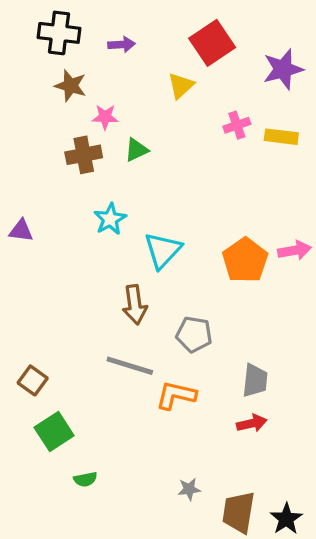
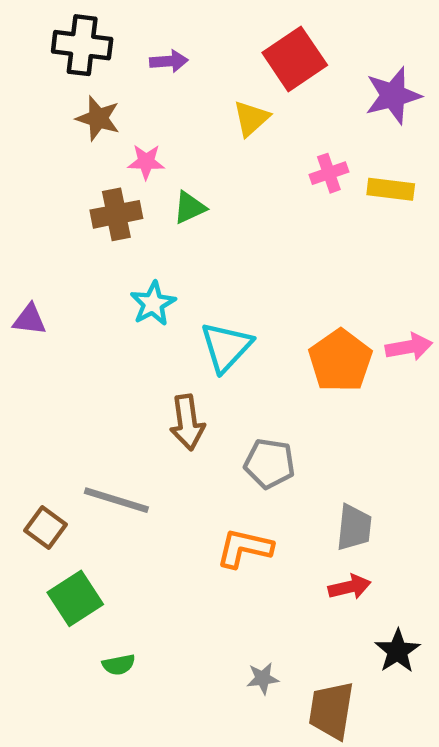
gray line: (130, 366) -> (116, 500), moved
black star: (286, 519) -> (398, 651), moved

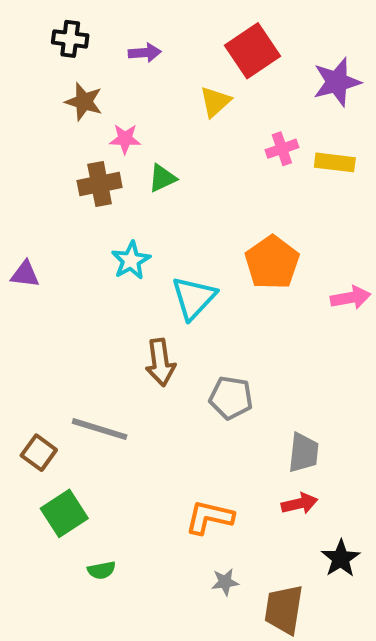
black cross: (82, 45) -> (70, 39), size x0.7
orange pentagon: (340, 361) -> (272, 262), moved
orange L-shape: (244, 548) -> (209, 517), moved

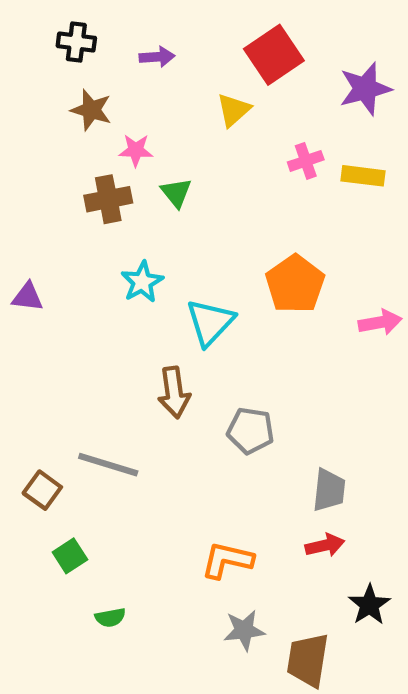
green triangle: (162, 178) -> (176, 193), turned -44
green square: (64, 513) -> (70, 556), size x0.7
gray star: (225, 582) -> (244, 630), size x1.4

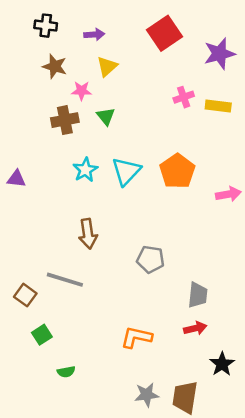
yellow triangle: (233, 110) -> (107, 66), moved
cyan triangle: (210, 322) -> (126, 171), moved
brown arrow: (174, 392) -> (88, 234), moved
gray star: (244, 630) -> (147, 395), moved

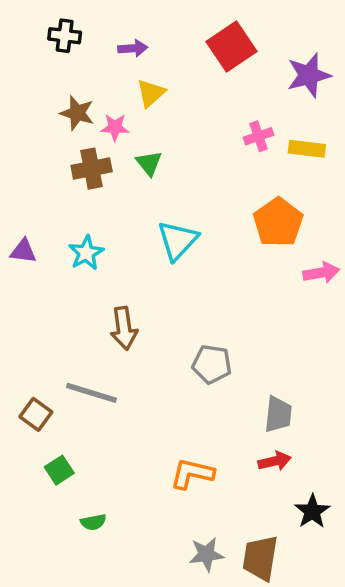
brown star: (55, 66) -> (77, 113), moved
cyan star: (85, 170) -> (86, 253), moved
orange pentagon: (177, 171) -> (278, 222), moved

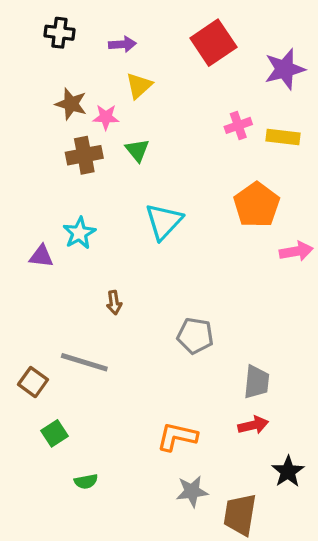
purple triangle: (23, 251) -> (41, 256), moved
brown arrow: (124, 328) -> (114, 303), size x0.6
gray star: (206, 554) -> (192, 491), moved

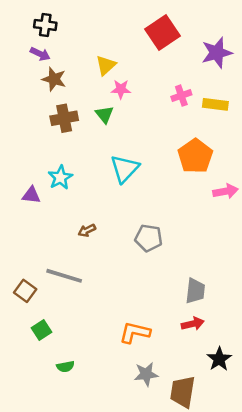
purple arrow: (122, 44) -> (40, 54), moved, turned 30
pink star: (106, 117) -> (121, 89), moved
brown arrow: (114, 303) -> (87, 230), turned 72
gray pentagon: (195, 336) -> (149, 238), moved

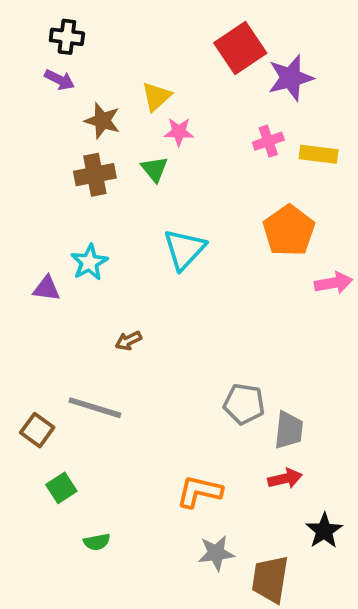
purple star: (217, 53) -> (291, 78), moved
brown star: (54, 79) -> (102, 121), moved
gray pentagon: (149, 238) -> (244, 404), moved

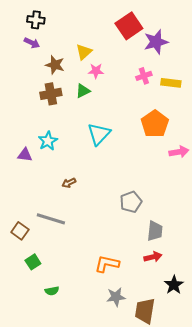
green triangle: (155, 169) -> (83, 91), turned 42
gray pentagon: (244, 404) -> (131, 202), moved, turned -30

